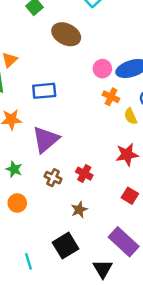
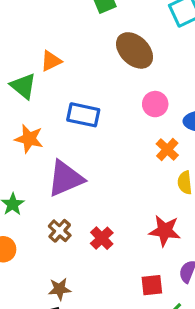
pink circle: (102, 69) -> (155, 104), moved
red square: (130, 196) -> (152, 285), turned 35
brown star: (79, 210) -> (60, 289), moved

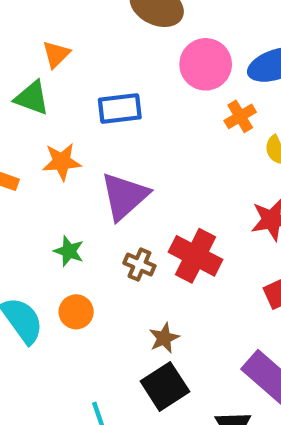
pink circle: (155, 104) -> (206, 64), size x1.5
orange cross: (167, 150) -> (240, 116), turned 35
red cross: (102, 238) -> (196, 256), size x1.6

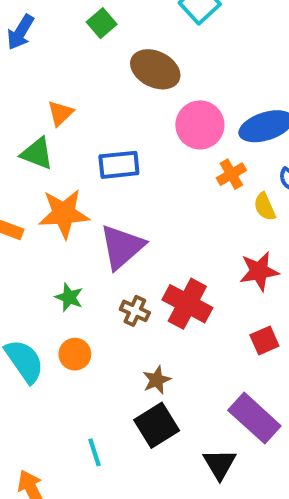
orange star: (62, 162) -> (64, 214), size x1.4

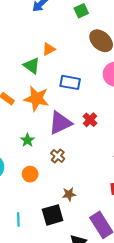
red cross: (187, 304) -> (90, 120), moved, size x0.6
orange circle: (75, 354) -> (30, 174), moved
brown star: (157, 380) -> (69, 194), moved

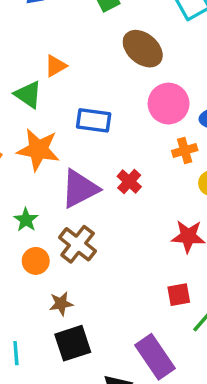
brown cross: (58, 156) -> (78, 244), size x1.5
orange circle: (30, 174) -> (36, 261), moved
brown star: (69, 194) -> (61, 304), moved

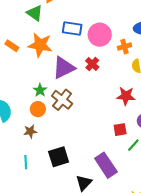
pink circle: (169, 104) -> (100, 35), moved
green star: (26, 220) -> (40, 90), moved
brown star: (61, 304) -> (30, 131), moved

